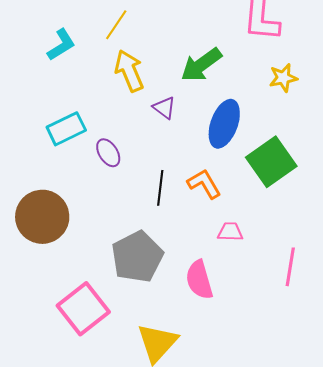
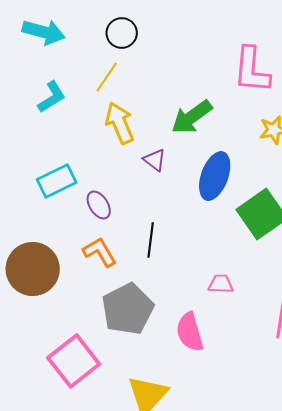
orange L-shape: (204, 184) -> (100, 252), moved

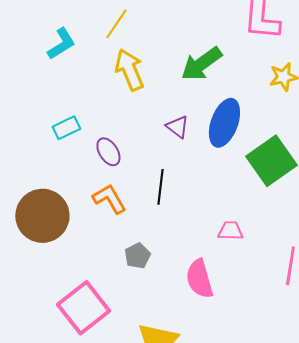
purple triangle: (155, 160) -> (177, 127), moved
cyan rectangle: (57, 181) -> (66, 128), size x0.7
gray pentagon: (128, 309) -> (137, 256), size x0.5

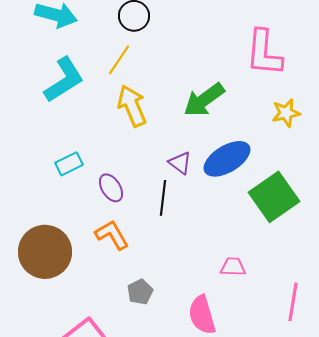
cyan L-shape: (61, 44) -> (64, 80), size x1.4
blue ellipse: (224, 123) -> (227, 159), turned 39
black line: (160, 187) -> (163, 198), moved

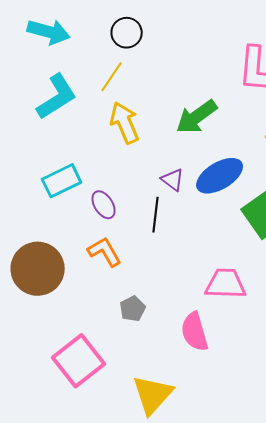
cyan rectangle: (69, 164) -> (62, 181), size x1.4
pink trapezoid: (233, 267) -> (226, 284), size x1.6

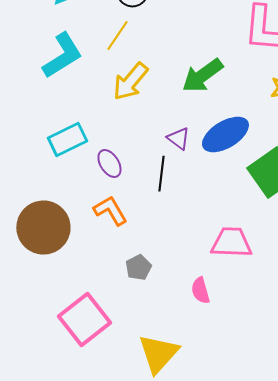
yellow arrow: (125, 123) -> (130, 82), turned -117
pink semicircle: (195, 332) -> (200, 291), size x0.7

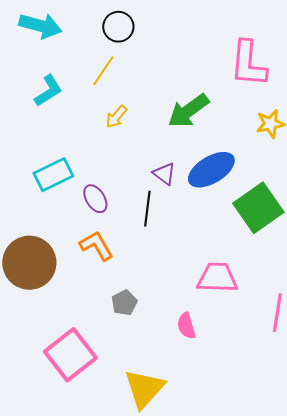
cyan L-shape: (62, 56) -> (48, 91), size x0.7
yellow arrow: (130, 82) -> (116, 117), size x0.6

